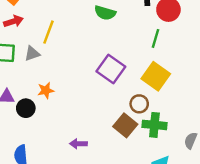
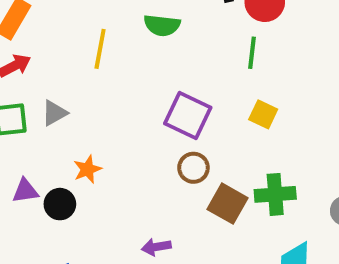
yellow line: (48, 32) -> (100, 49), moved
yellow square: (156, 76) -> (263, 114), size x0.6
brown circle: (139, 104) -> (193, 168), moved

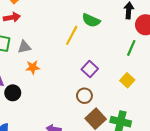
yellow line: (100, 49) -> (72, 35), moved
purple square: (188, 115) -> (90, 69), size x0.7
orange star: (87, 169) -> (33, 67), moved

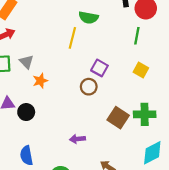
gray triangle: (24, 47) -> (26, 62), turned -48
brown circle: (84, 96) -> (89, 87), moved

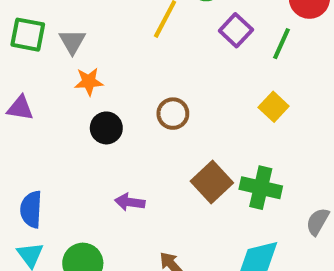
purple square: (99, 68) -> (236, 30), moved
black circle: (26, 112) -> (106, 128), moved

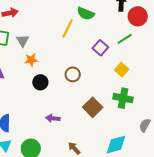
purple square: (236, 30) -> (100, 48), moved
green line: (281, 44) -> (125, 39), turned 35
green cross: (261, 188) -> (123, 98), moved

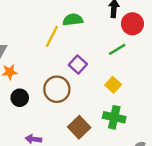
green semicircle: (86, 14) -> (73, 20), turned 150
purple square: (100, 48) -> (78, 64), moved
brown circle: (73, 74) -> (57, 89), size x1.5

